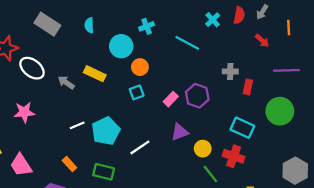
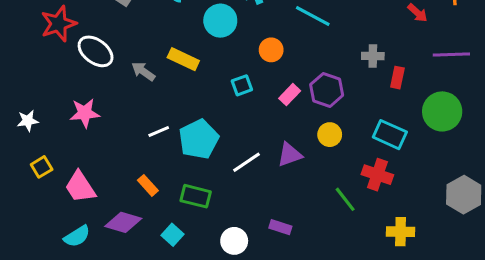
orange circle: (140, 67) -> (271, 50), moved
purple triangle: (180, 132) -> (290, 155), moved
yellow circle: (203, 149) -> (330, 135), moved

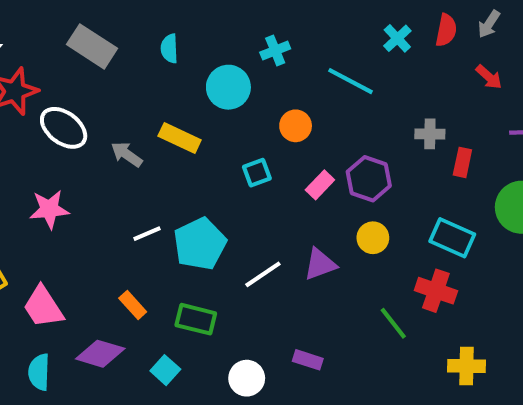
cyan semicircle: (77, 236) -> (39, 372), turned 124

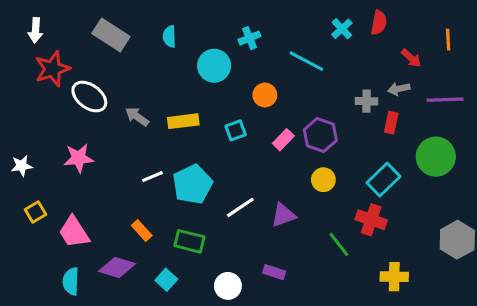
gray arrow: (489, 24) -> (399, 89), moved, turned 45
yellow rectangle: (180, 138) -> (183, 121), moved, turned -32
cyan rectangle: (452, 238) -> (383, 180), turned -68
purple triangle: (320, 264) -> (283, 215), moved

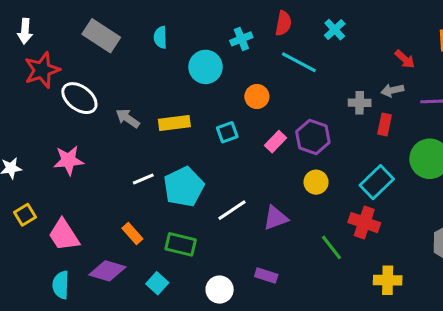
red semicircle: (379, 23) -> (283, 23), moved

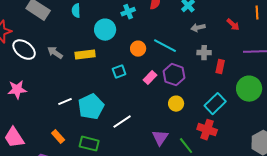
cyan line: (299, 62) -> (165, 46), moved
gray arrow: (392, 90) -> (198, 28), moved
gray arrow: (128, 118) -> (55, 53), moved
yellow rectangle: (174, 123) -> (85, 55), moved
purple triangle: (276, 218) -> (160, 138), moved, turned -36

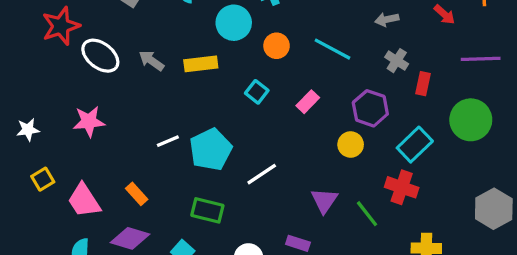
orange circle: (138, 49) -> (277, 46), moved
gray cross: (204, 53) -> (397, 61), turned 32
cyan square: (119, 72) -> (257, 92), turned -32
purple hexagon: (174, 75) -> (370, 108), moved
orange rectangle: (58, 137) -> (137, 194), moved

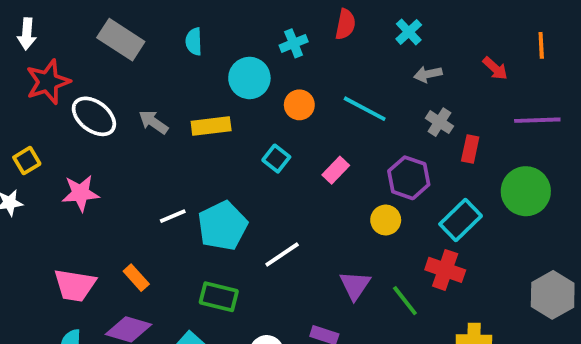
yellow square: (43, 179) -> (27, 161), moved
pink trapezoid: (84, 200) -> (75, 285), turned -48

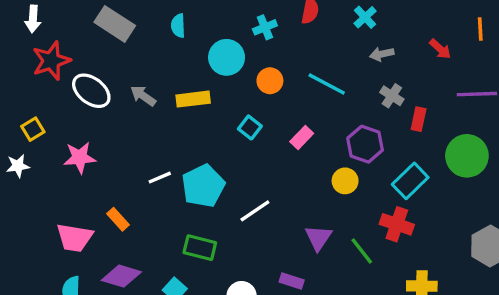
orange rectangle: (136, 278) -> (118, 219), moved

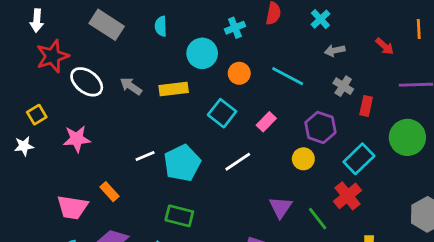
cyan square: (250, 127) -> (222, 113), size x1.4
white line: (255, 211) -> (238, 162), moved
red cross: (397, 224) -> (348, 196), turned 32

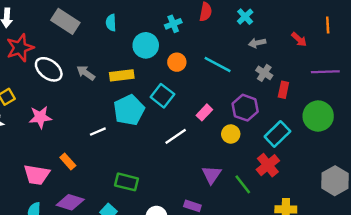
pink rectangle: (266, 122) -> (204, 112), moved
cyan pentagon: (182, 163) -> (129, 110), moved

